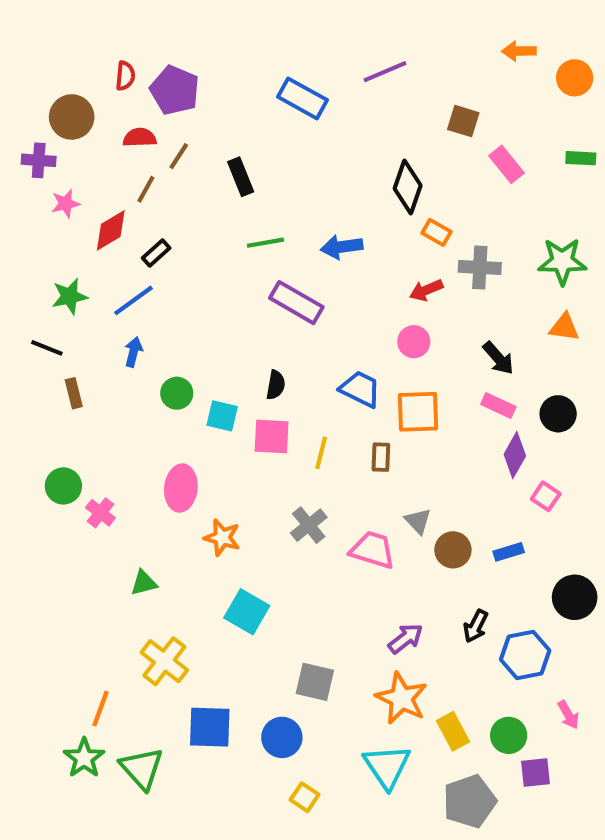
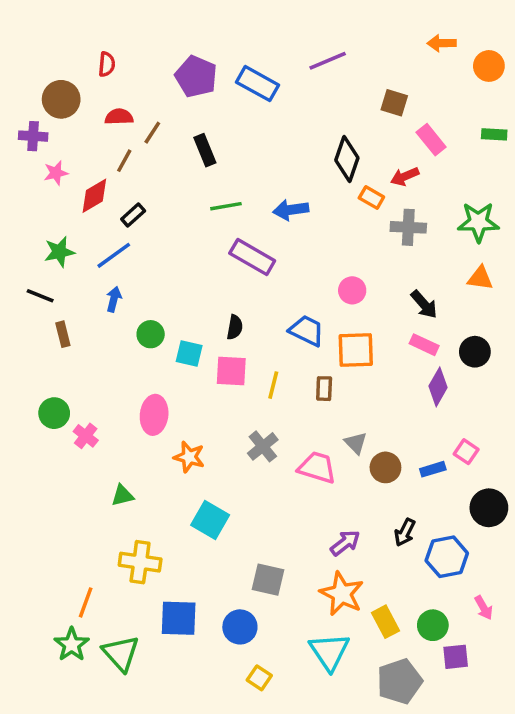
purple pentagon: (175, 90) -> (196, 77), moved
red arrow: (426, 290) -> (405, 176), moved
pink square: (546, 496) -> (466, 452), moved
yellow cross: (164, 661) -> (140, 562), turned -30

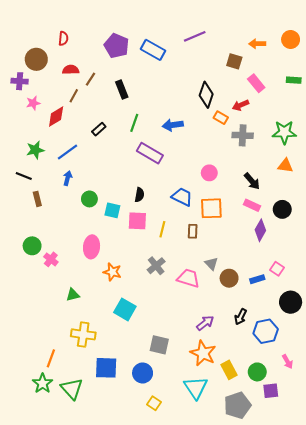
orange arrow: (442, 43) -> (257, 44), moved
green line: (226, 206) -> (134, 123), turned -60
black rectangle: (133, 215) -> (99, 129), moved

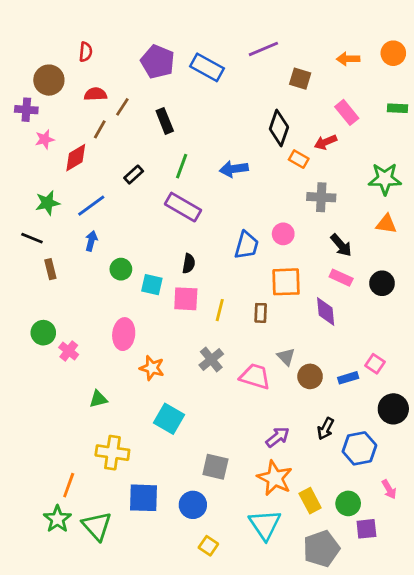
brown square: (234, 61) -> (300, 79), moved
gray cross: (243, 135) -> (321, 197), moved
purple rectangle: (150, 153) -> (183, 207), moved
blue trapezoid: (182, 197) -> (247, 245), moved, turned 80
purple diamond: (260, 230) -> (326, 311), moved, turned -35

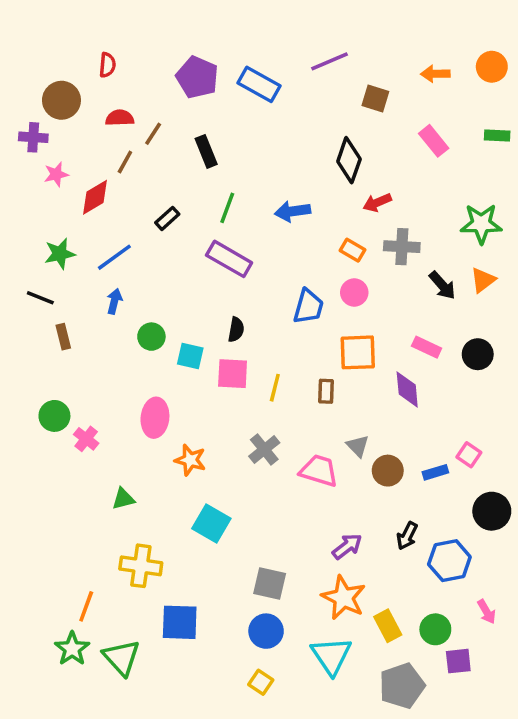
red arrow: (326, 142) -> (377, 203), moved
orange rectangle: (299, 159) -> (352, 250), moved
orange triangle: (386, 224) -> (483, 280), turned -45
black arrow: (341, 245) -> (442, 285), moved
blue circle: (193, 505) -> (266, 631), moved

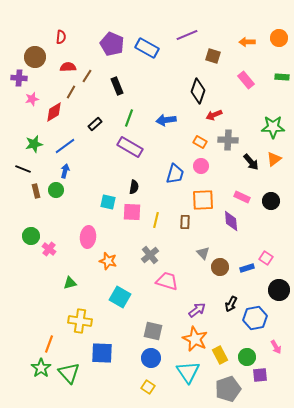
green circle: (151, 337) -> (56, 190), moved
pink trapezoid: (319, 471) -> (167, 281), moved

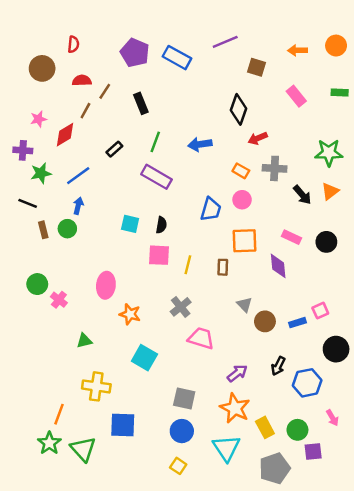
purple cross: (19, 78) -> (23, 150), moved
cyan square: (108, 202) -> (130, 224), moved
pink square: (266, 258) -> (320, 311), turned 32

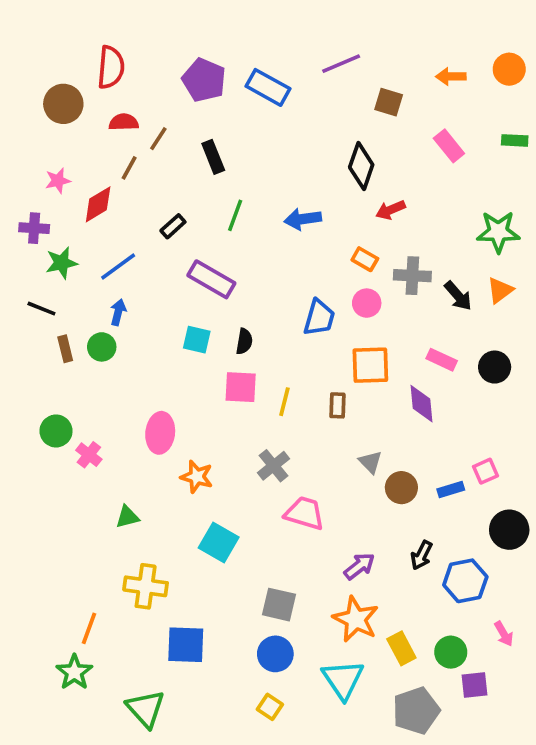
red semicircle: (73, 44) -> (111, 67), size x1.6
gray cross: (275, 168) -> (412, 276), moved
purple rectangle: (157, 177) -> (211, 279), moved
green triangle: (83, 449) -> (146, 709), moved

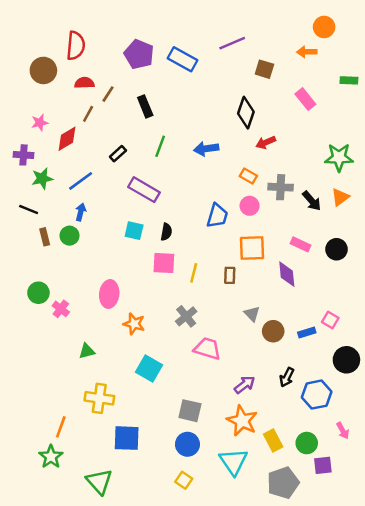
orange circle: (509, 69) -> (324, 27), moved
green rectangle: (515, 140) -> (349, 80), moved
pink square: (485, 471) -> (330, 320), turned -35

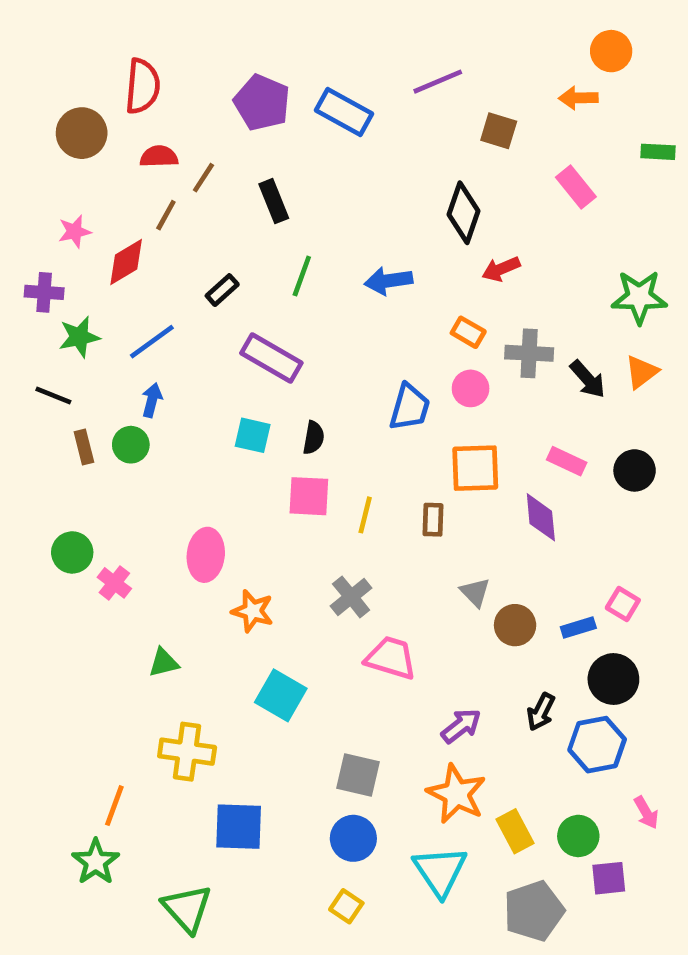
black circle: (346, 360) -> (613, 679), moved

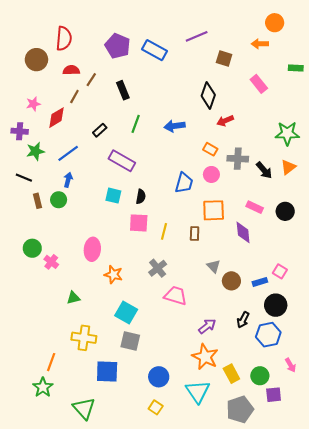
gray square: (358, 775) -> (130, 341), moved

